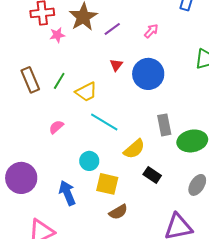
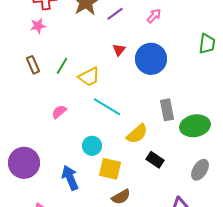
pink star: (57, 35) -> (38, 26), moved
brown rectangle: (30, 80) -> (33, 65), size x0.7

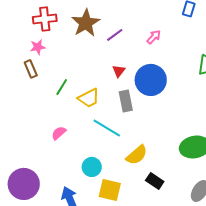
brown rectangle: (33, 65) -> (31, 69), moved
gray rectangle: (167, 110) -> (126, 101), moved

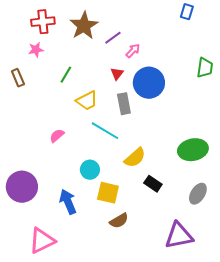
pink arrow: (154, 37) -> (133, 51), moved
brown rectangle: (31, 69) -> (18, 78), moved
green line: (62, 87) -> (66, 75), moved

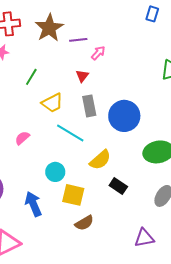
purple line: (113, 38) -> (78, 40), turned 30
blue circle: (149, 83) -> (124, 116), moved
purple triangle: (179, 236) -> (144, 238), size x0.7

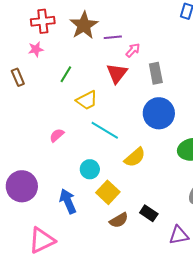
red triangle: (82, 76) -> (117, 73), size x1.6
gray rectangle: (89, 106) -> (156, 73), moved
black rectangle: (118, 186) -> (149, 213), moved
yellow square: (73, 195) -> (108, 192), turned 30

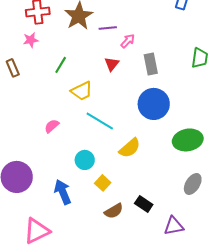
red triangle: (117, 73) -> (112, 64), size x0.7
yellow square: (108, 192) -> (103, 183), size x0.7

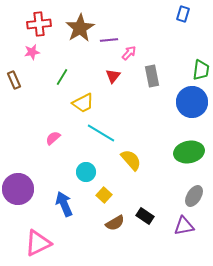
blue circle: (154, 104) -> (192, 102), moved
yellow semicircle: (130, 148) -> (131, 160), turned -90
purple triangle: (174, 226) -> (184, 226), moved

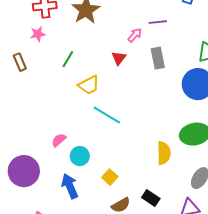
purple line: (109, 40) -> (158, 22), moved
pink semicircle: (53, 138) -> (59, 140), moved
yellow semicircle: (131, 160) -> (164, 153), moved, turned 40
cyan circle: (86, 172) -> (80, 156), moved

